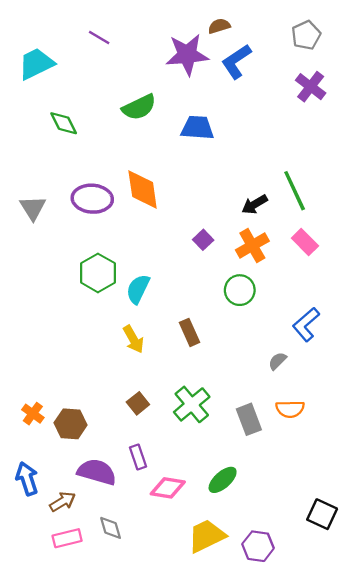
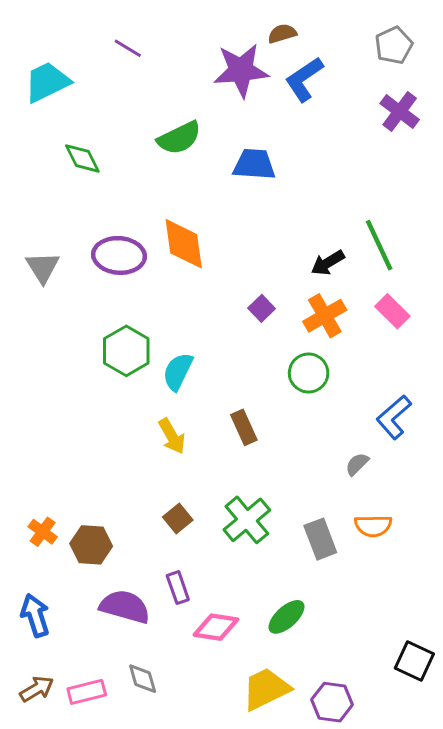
brown arrow: (63, 502) -> (37, 689), moved

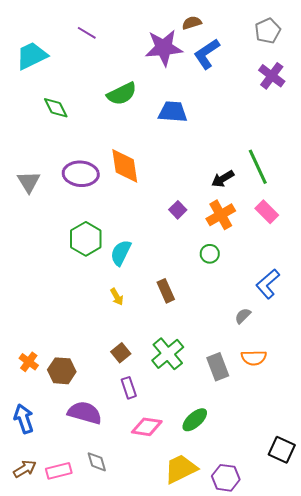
green circle: (309, 373) -> (210, 254), size x0.7
yellow arrow: (172, 436) -> (117, 297), size x0.7
purple rectangle: (178, 588) -> (129, 388), moved

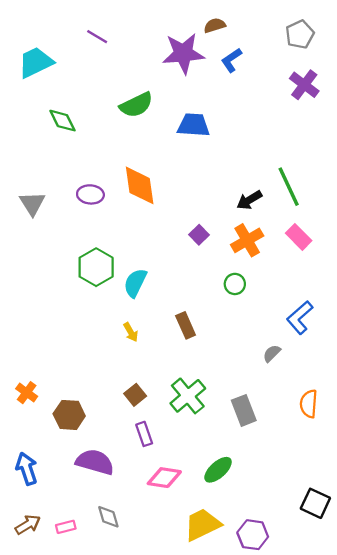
blue L-shape: (207, 54) -> (231, 60), size x0.7
purple ellipse: (81, 174) -> (90, 194), size x0.7
orange semicircle: (254, 358) -> (309, 404), moved, turned 95
orange cross: (29, 362) -> (27, 393), moved
pink rectangle: (59, 471) -> (66, 527), size x0.7

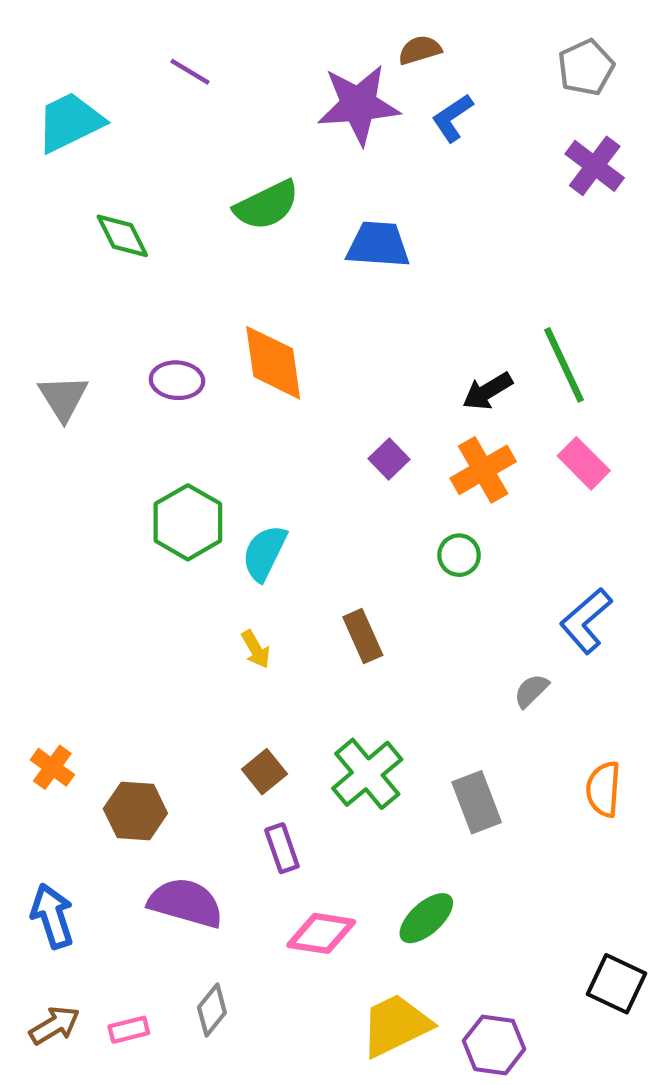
gray diamond: (108, 517) -> (212, 1010), turned 55

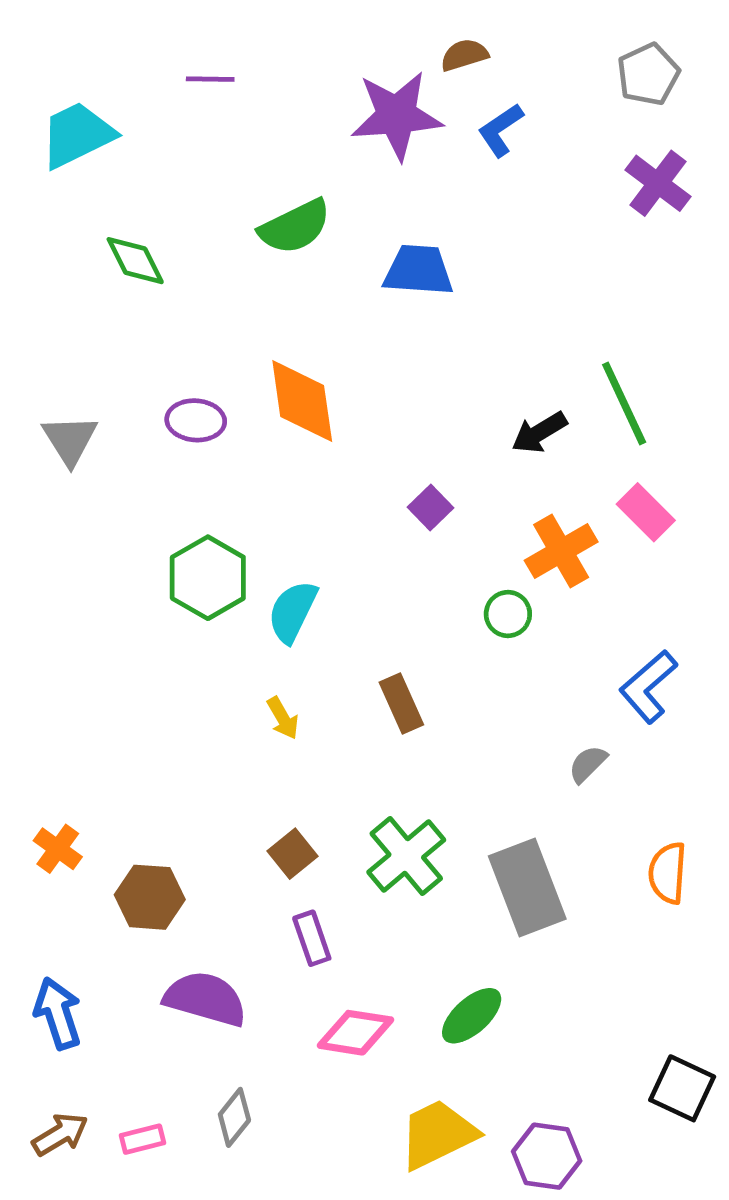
purple line: (190, 72) -> (210, 79), turned -30
orange cross: (483, 470) -> (561, 551), moved
gray rectangle: (477, 802) -> (527, 887), size x1.4

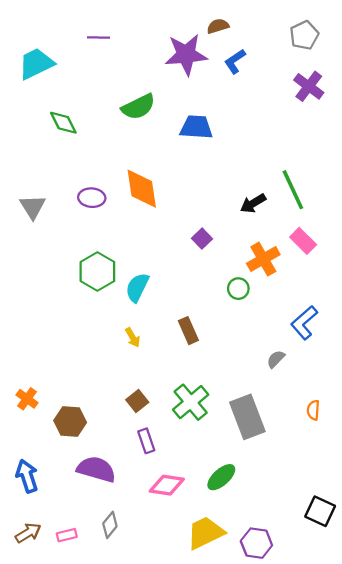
orange semicircle: (668, 873) -> (313, 410), size x0.7

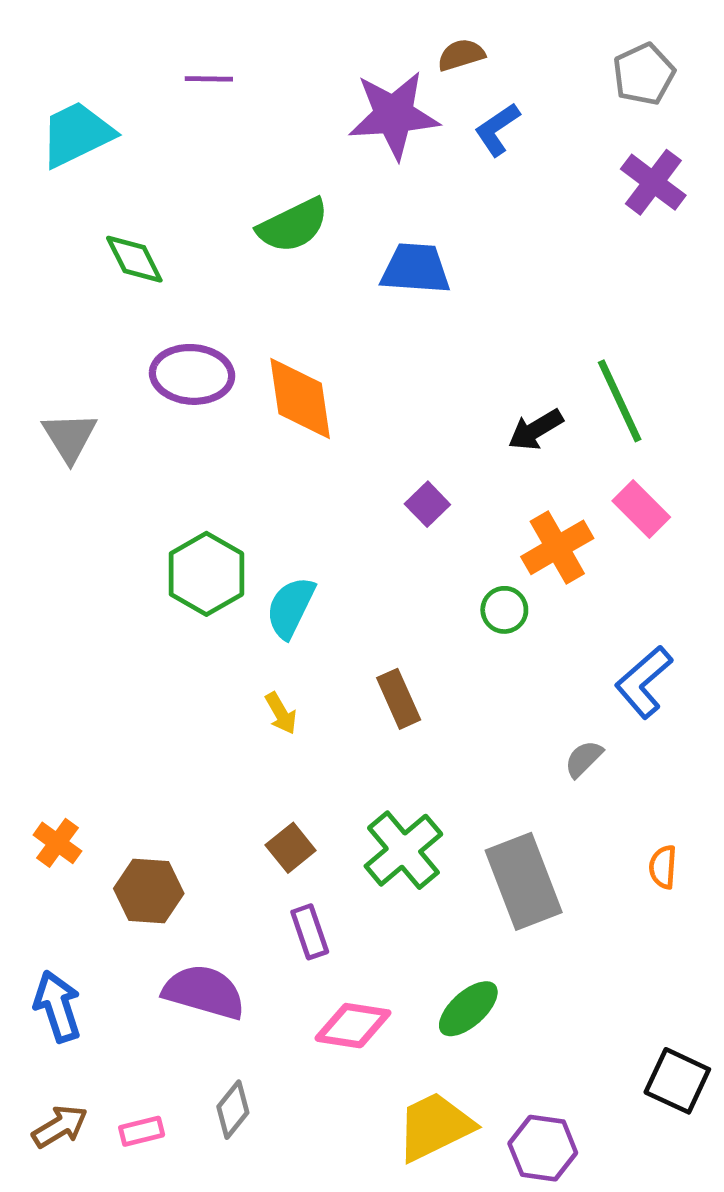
purple ellipse: (92, 198) -> (192, 374), moved, size x1.4

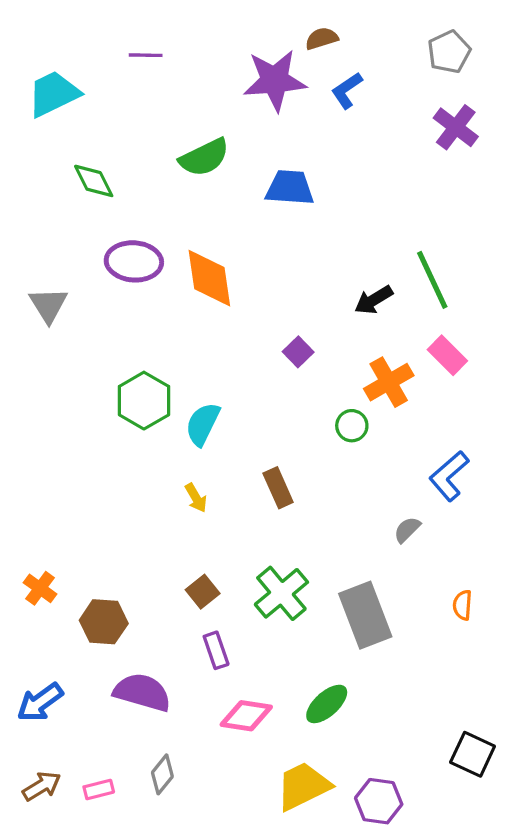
blue arrow: (57, 1006) -> (40, 702), turned -108

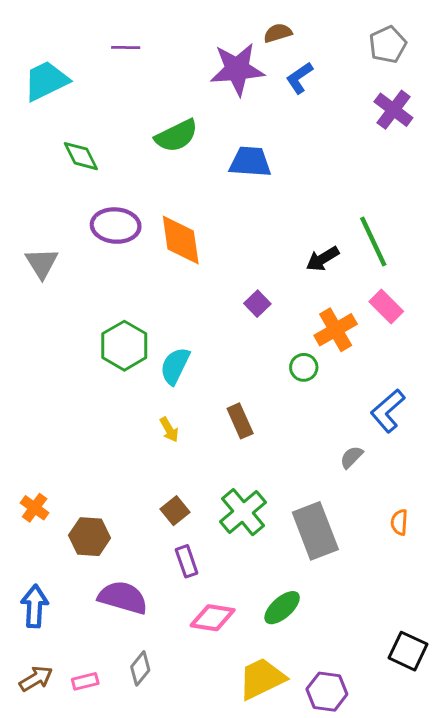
blue arrow: (40, 702) -> (35, 606), turned 129

